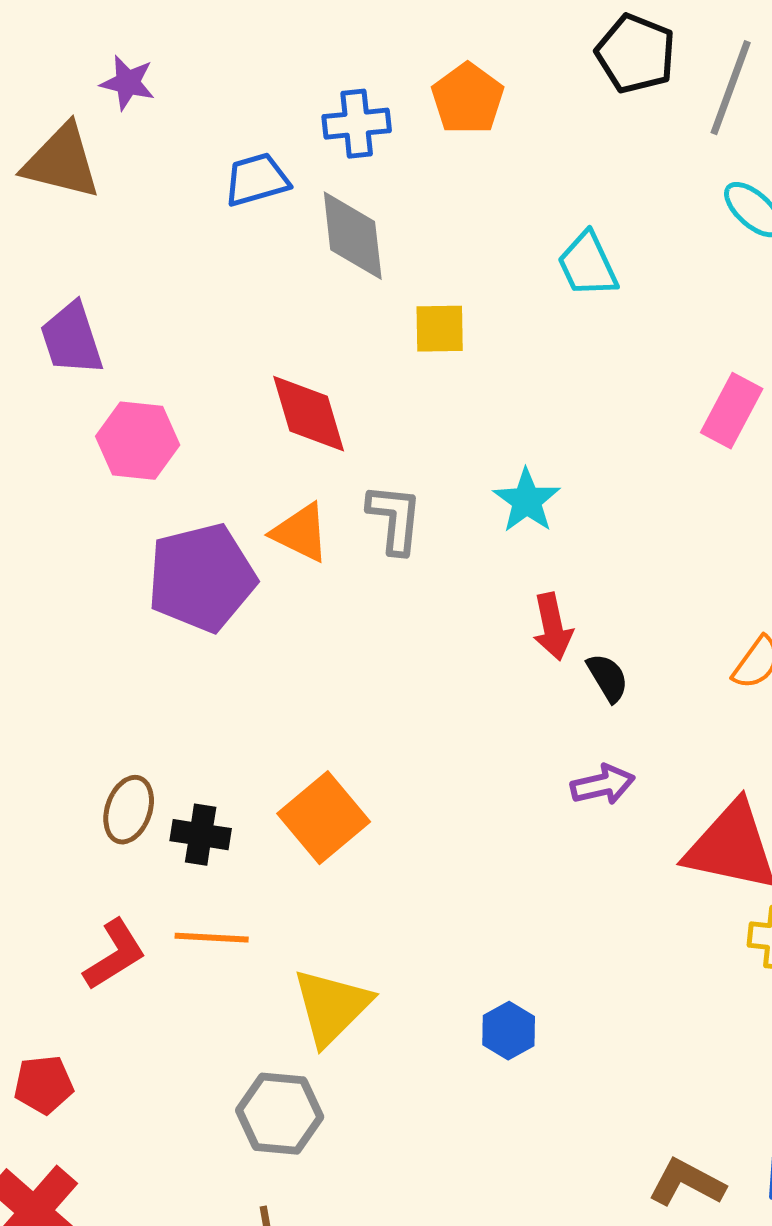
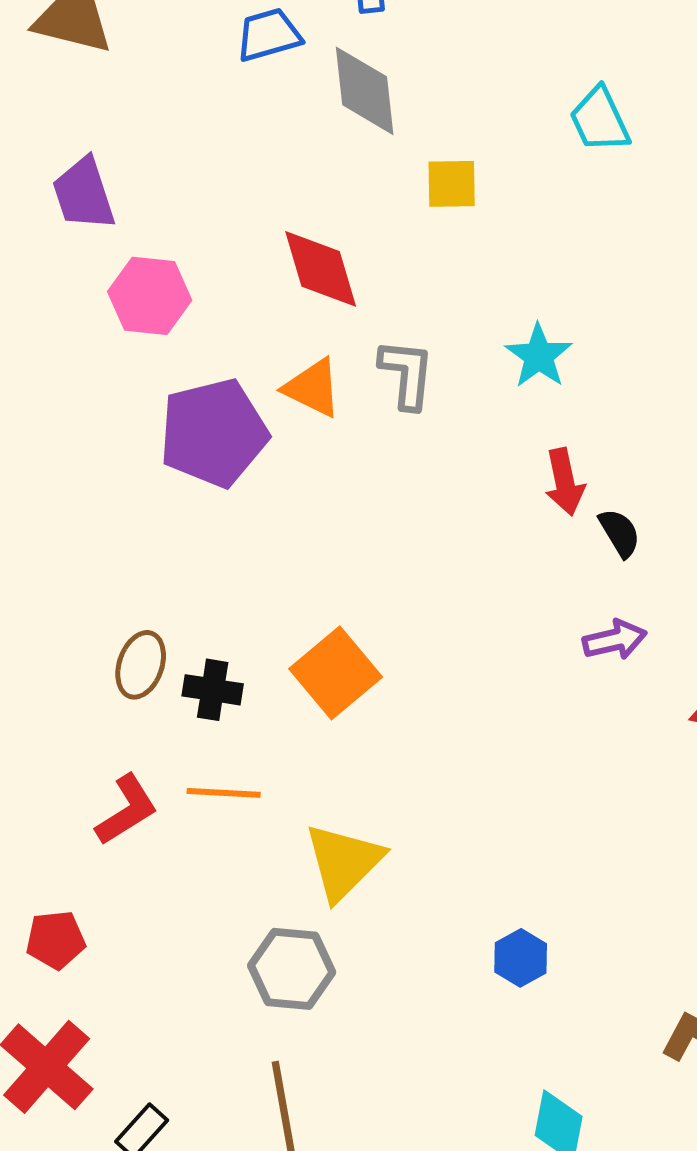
blue hexagon: (509, 1031) -> (521, 958), moved

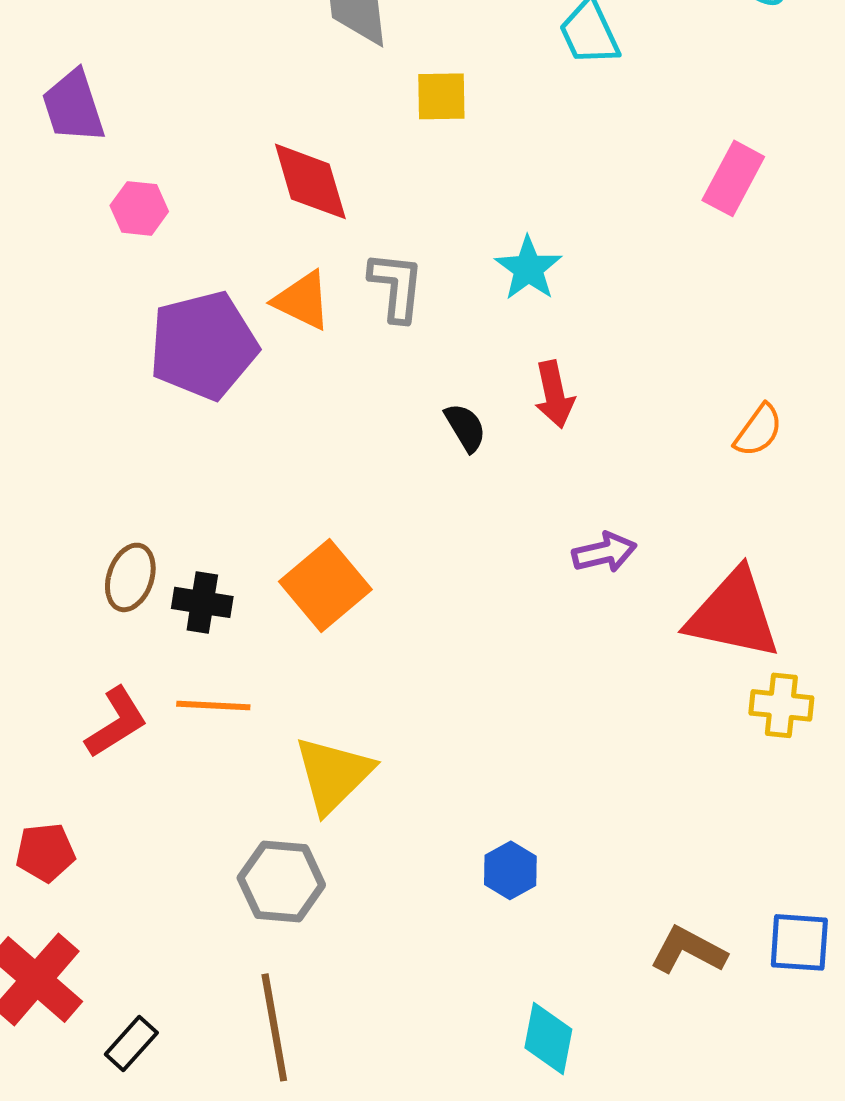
pink hexagon: (150, 296) -> (139, 208), size x0.7
black semicircle: (620, 533) -> (465, 427), moved

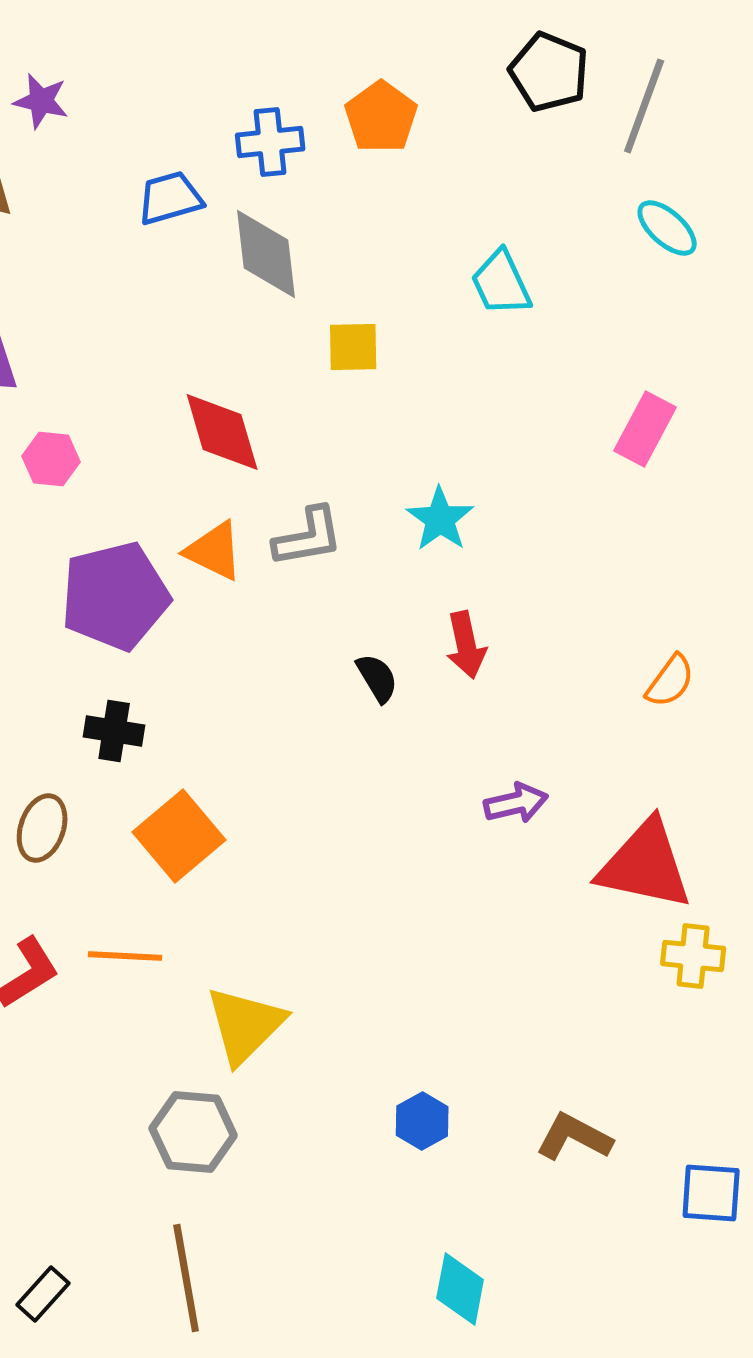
gray L-shape: (396, 286) -> (308, 537), turned 74
orange square: (325, 585) -> (179, 836), moved
black cross: (202, 602) -> (114, 731), moved
brown L-shape: (688, 950) -> (574, 1137), moved

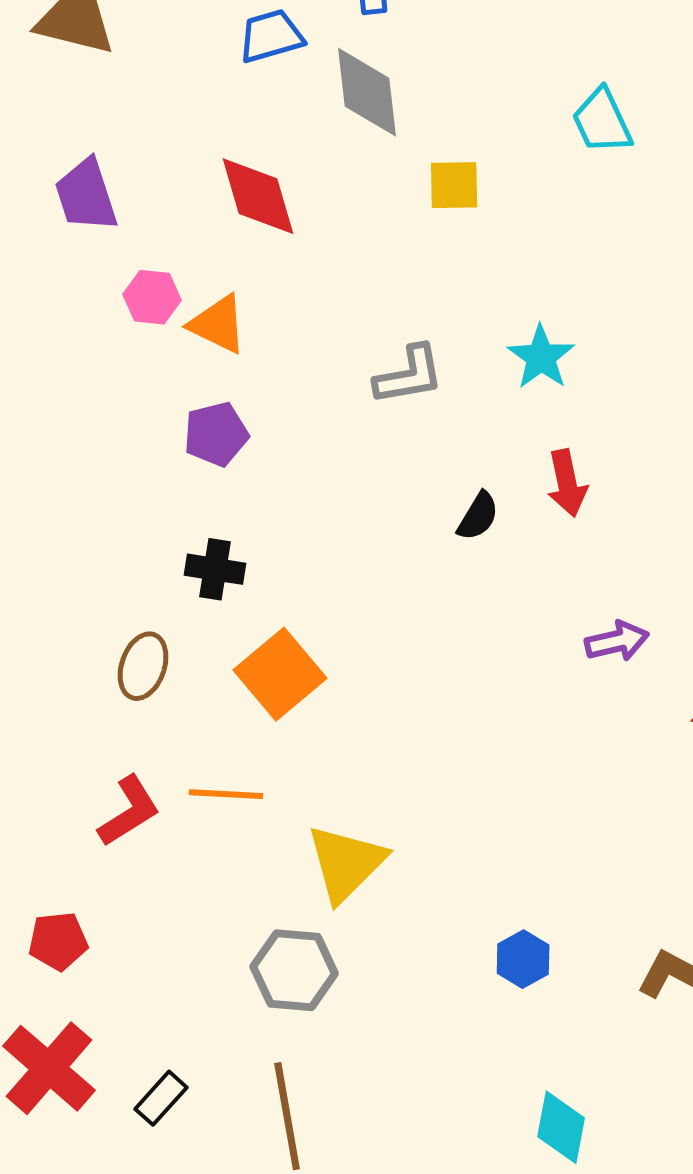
red diamond: (222, 432) -> (258, 196), moved
orange triangle: (214, 551) -> (218, 324), moved
purple pentagon: (115, 596) -> (216, 434), size x0.6
black semicircle: (377, 678) -> (478, 516), turned 62
black rectangle: (43, 1294) -> (161, 1098), moved

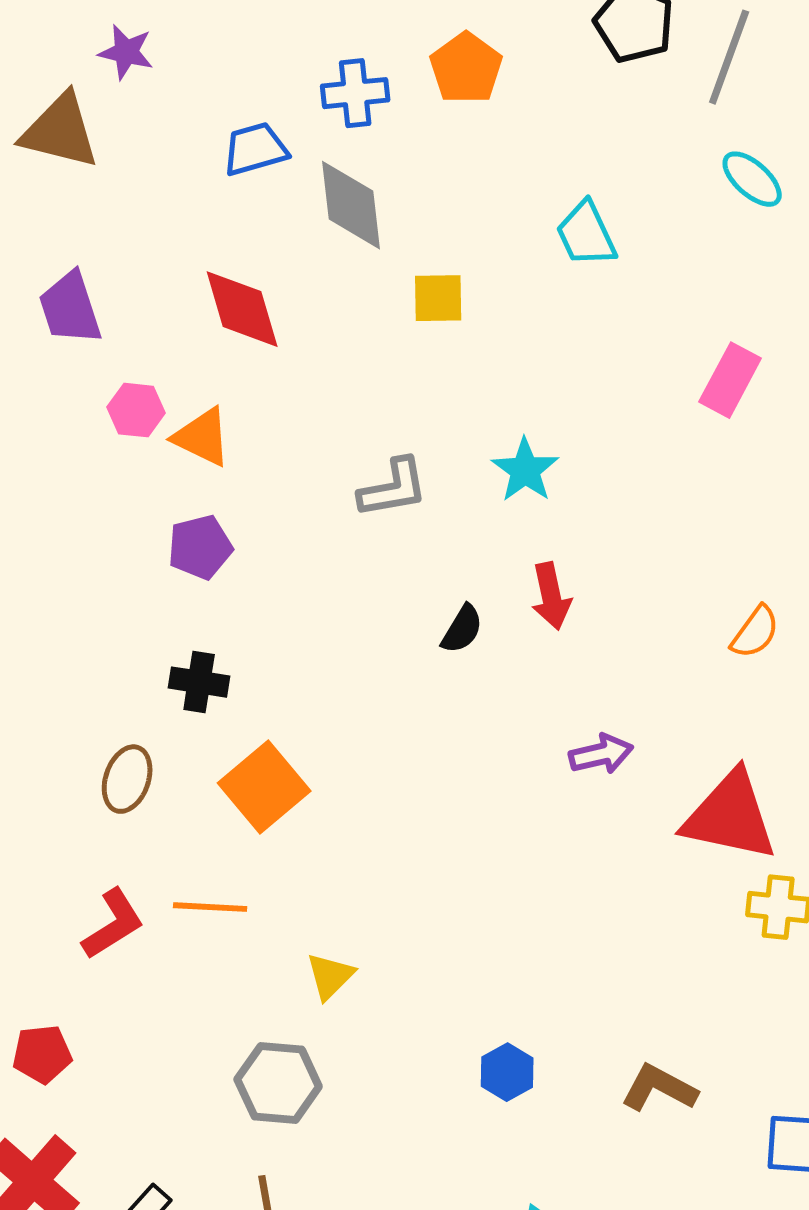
yellow triangle: (346, 863) -> (330, 976), size x0.6

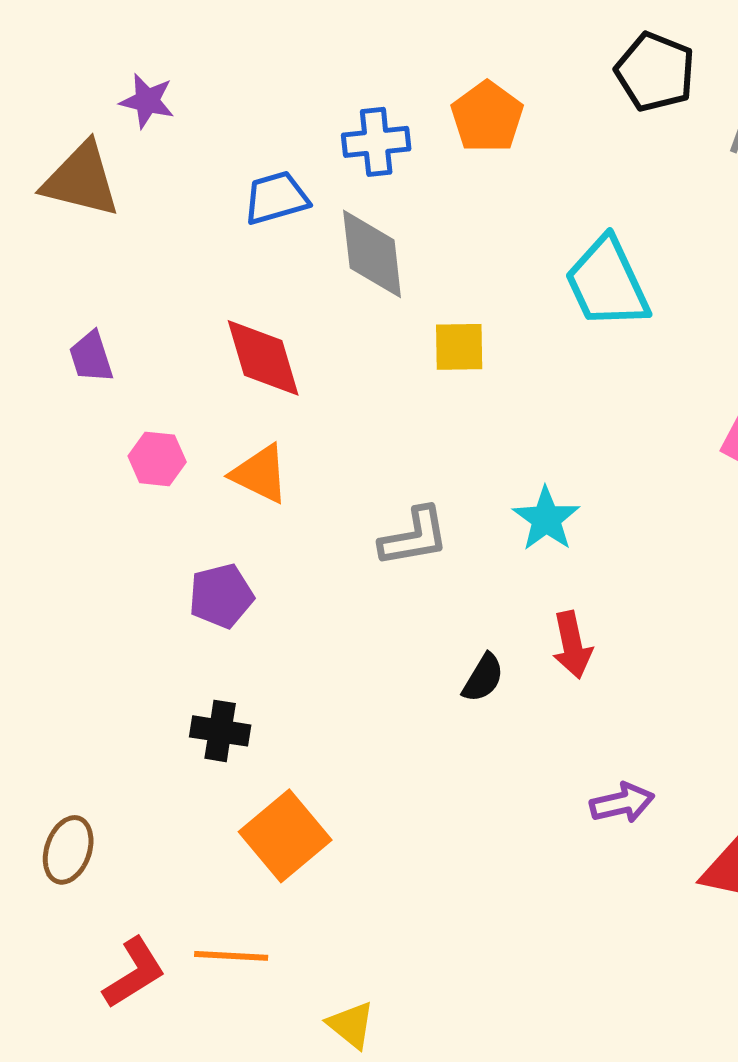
cyan trapezoid: (586, 234) -> (607, 283), size x1.4
purple trapezoid: (70, 308) -> (91, 357), size x0.7
orange triangle: (202, 437) -> (260, 474), moved
brown ellipse: (127, 779) -> (68, 850), moved
yellow triangle: (330, 976) -> (351, 1025), turned -36

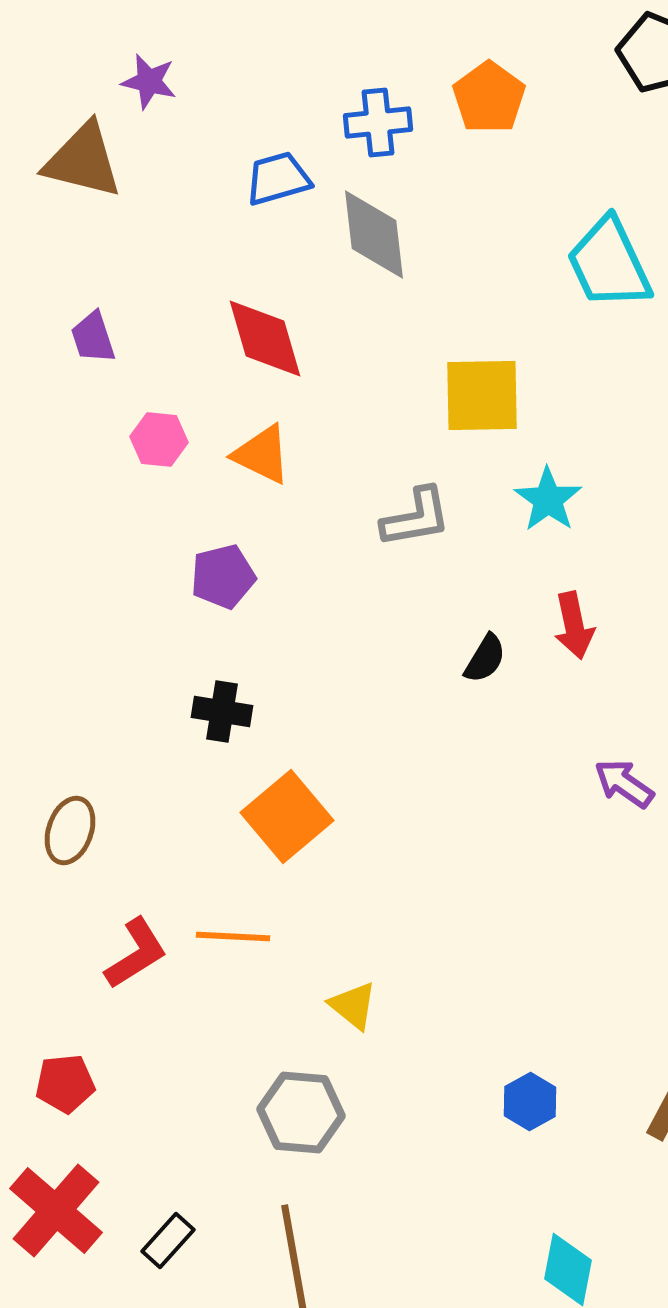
yellow square: (459, 347) -> (482, 396), moved, size x1.5
purple arrow: (622, 803) -> (624, 784), turned -132

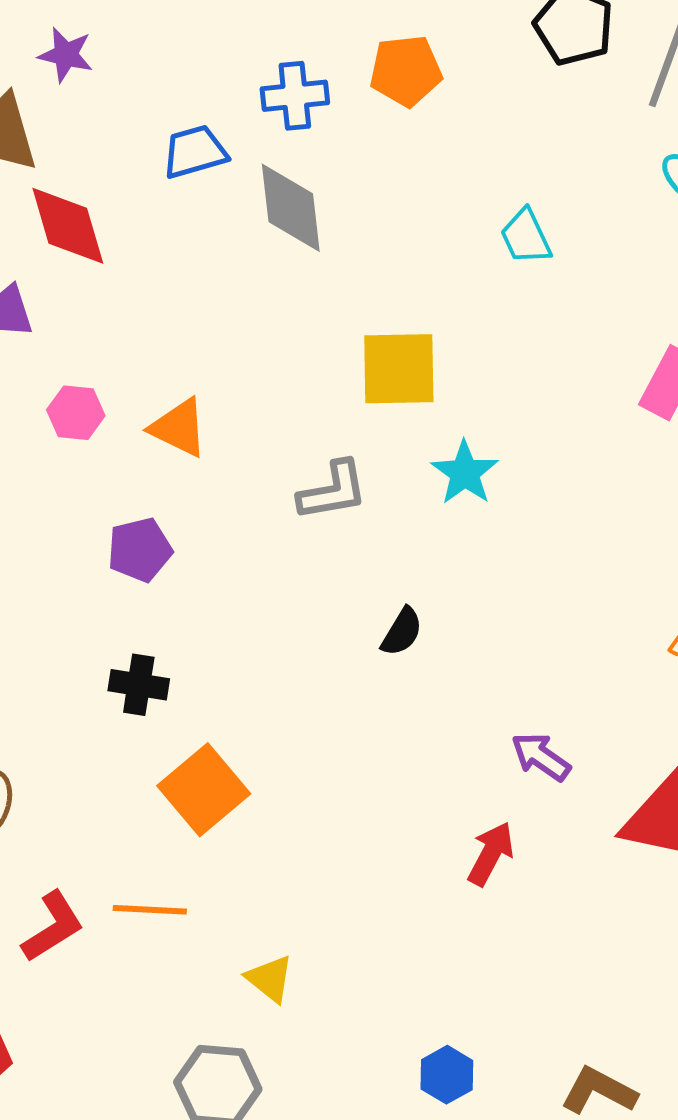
orange pentagon: (489, 98) -> (406, 71), turned 30
cyan trapezoid: (609, 264) -> (526, 237), size x0.6
red diamond: (265, 338) -> (68, 226), moved
red arrow: (574, 626) -> (491, 854), moved, turned -140

